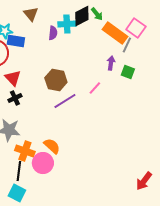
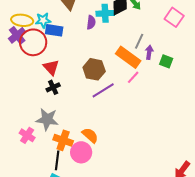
orange rectangle: (115, 33) -> (128, 57), moved
gray line: (127, 45) -> (139, 41), moved

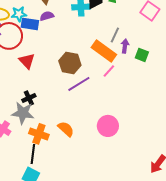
purple semicircle: (91, 22) -> (47, 16), moved, turned -112
black cross: (53, 87) -> (29, 98), moved
pink circle: (81, 152) -> (108, 126), moved

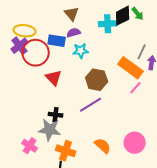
cyan star: (19, 14) -> (81, 51), moved
purple line: (79, 84) -> (91, 105), moved
black cross: (29, 98) -> (56, 115), turned 32
orange semicircle: (66, 129) -> (103, 146), moved

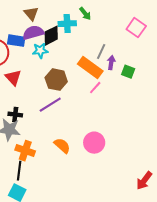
green arrow: (138, 14) -> (85, 14), moved
black diamond: (123, 16) -> (51, 36), moved
purple semicircle: (74, 33) -> (33, 33), size x1.5

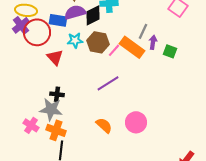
cyan star: (40, 51) -> (75, 40), moved
brown hexagon: (56, 80) -> (98, 42), moved
pink line: (95, 88) -> (114, 50), moved
purple line: (50, 105) -> (108, 83), moved
orange cross: (25, 151) -> (56, 130), moved

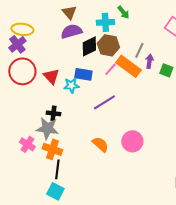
black diamond: (93, 15) -> (89, 46), moved
blue rectangle: (58, 20) -> (83, 74), moved
red circle: (37, 32) -> (22, 71), moved
cyan star: (75, 40) -> (71, 85), moved
brown hexagon: (98, 42) -> (108, 45), moved

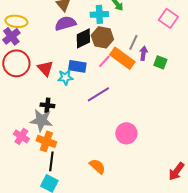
orange semicircle: (100, 144) -> (97, 166), moved

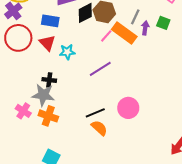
green square: (160, 62) -> (163, 23), moved
blue rectangle: (77, 66) -> (50, 21), moved
black line: (51, 161) -> (95, 113), moved, turned 60
orange semicircle: (97, 166) -> (99, 128), moved

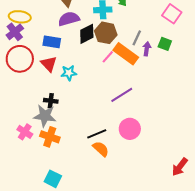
purple line: (100, 69) -> (122, 95), moved

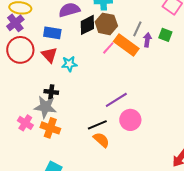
purple line: (122, 95) -> (116, 100), moved

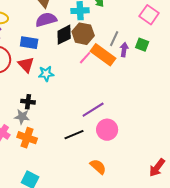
gray star: (45, 107) -> (22, 117), size x0.7
orange semicircle: (101, 140) -> (98, 167), moved

